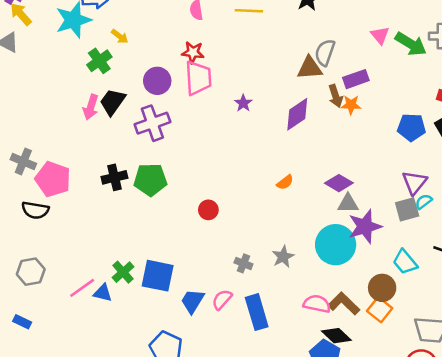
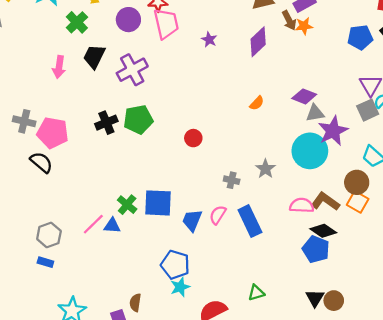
purple circle: (157, 81) -> (128, 20), moved
pink arrow: (91, 107) -> (59, 67), moved
black semicircle: (35, 210) -> (41, 162), turned -140
gray hexagon: (31, 272) -> (49, 235), moved

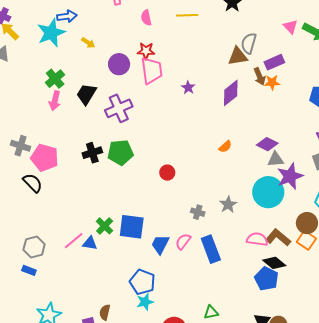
green cross: (77, 22) -> (55, 79), moved

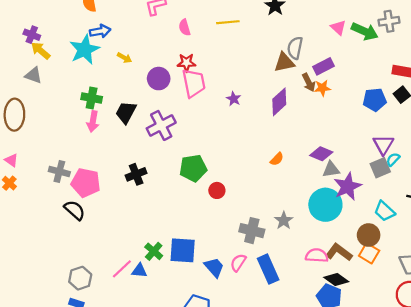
green cross: (55, 79) -> (92, 98), turned -36
green pentagon: (120, 152) -> (193, 168), moved
gray cross: (198, 212) -> (252, 231), size x1.6
blue trapezoid: (160, 244) -> (214, 267), turned 115

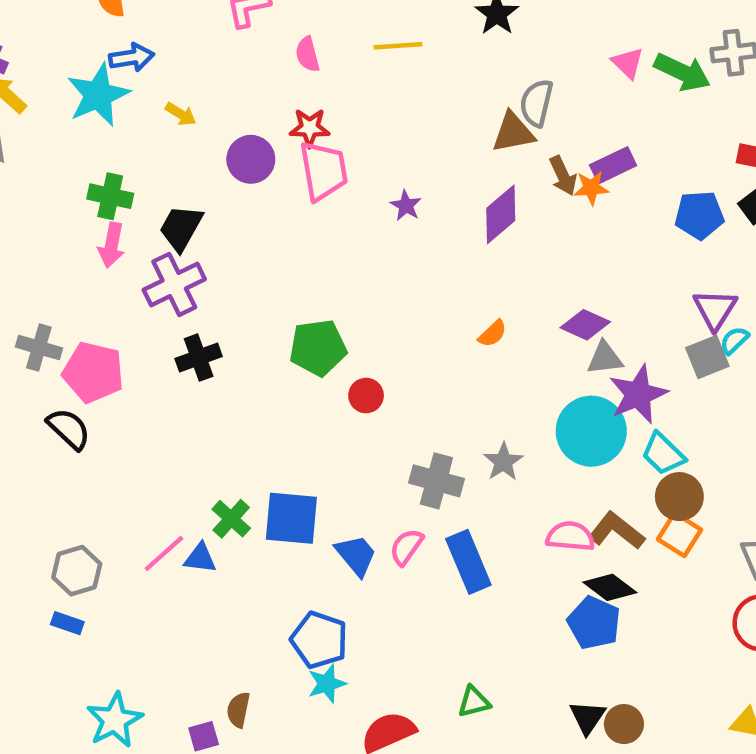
purple rectangle: (324, 66) -> (613, 165), moved
purple cross: (161, 125) -> (174, 284), moved
cyan trapezoid: (384, 211) -> (663, 454), moved

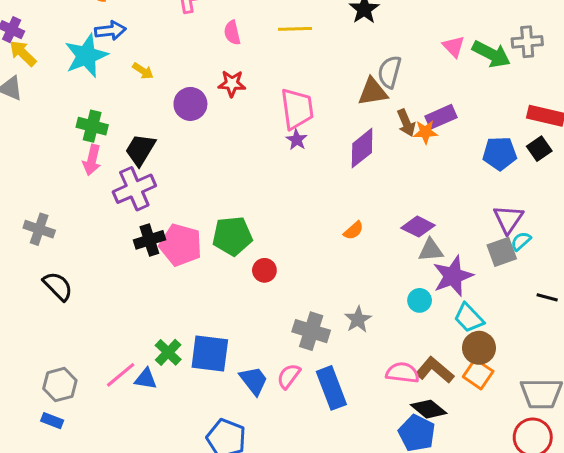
pink trapezoid: (324, 171) -> (297, 109), moved
pink pentagon: (93, 372) -> (181, 245), moved
cyan circle: (591, 431) -> (420, 300), size x0.5

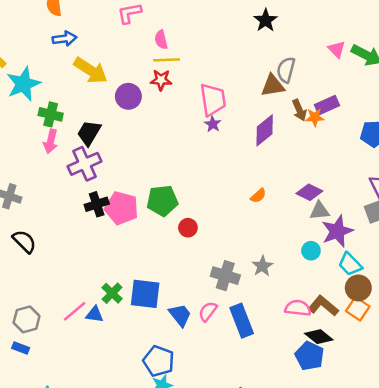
yellow line: (295, 29) -> (167, 60), moved
cyan star: (86, 56) -> (23, 84), moved
yellow arrow: (143, 71) -> (91, 70), size x2.0

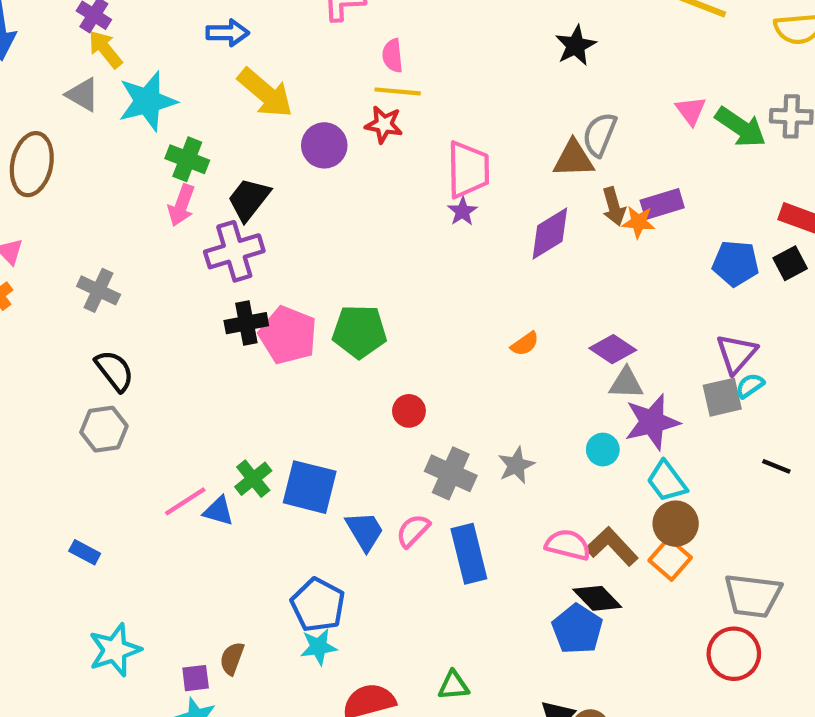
red circle: (188, 228) -> (409, 411), moved
gray hexagon: (27, 319) -> (104, 429), moved

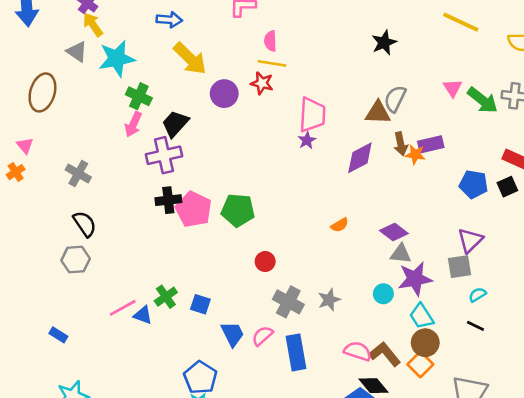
cyan semicircle: (750, 386) -> (477, 295), moved
black line: (776, 466) -> (475, 326), moved
blue square: (310, 487) -> (200, 304), size x0.6

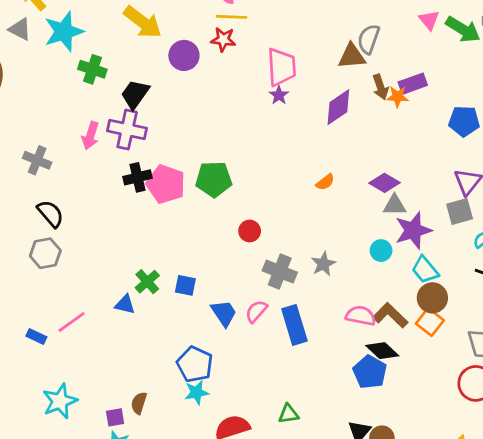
pink arrow: (133, 124) -> (90, 136), moved
purple cross: (164, 155) -> (127, 130), turned 32
pink line: (123, 308) -> (72, 322), moved

